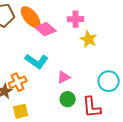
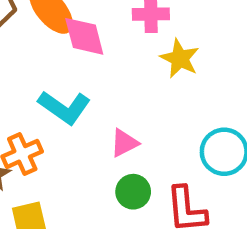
pink diamond: (46, 29) -> (84, 36), turned 35

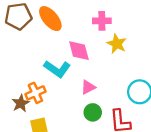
pink diamond: (84, 36) -> (79, 51), moved

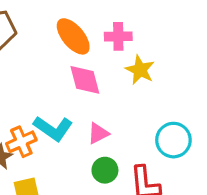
orange ellipse: (50, 19) -> (73, 36), moved
cyan L-shape: (57, 69) -> (53, 128), moved

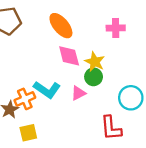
pink cross: (118, 36) -> (116, 28), moved
yellow star: (140, 70) -> (95, 62), moved
green circle: (105, 170) -> (94, 77), moved

